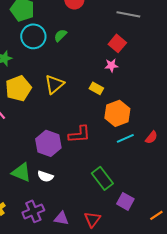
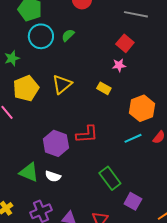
orange hexagon: (117, 113) -> (142, 108), moved

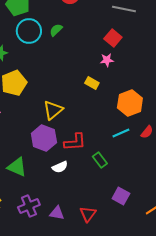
yellow triangle: (62, 84) -> (53, 110), moved
red L-shape: (87, 134) -> (75, 142), moved
white semicircle: (53, 176) -> (60, 167), moved, turned -42
green rectangle: (110, 178) -> (100, 160), moved, size x0.7

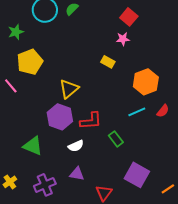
purple square: (121, 196) -> (137, 175), size x1.4
purple triangle: (57, 213) -> (77, 174), moved

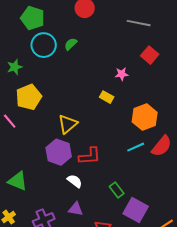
red square: (129, 17) -> (150, 55), moved
red semicircle: (163, 111) -> (162, 146), size x1.6
green rectangle: (116, 139) -> (117, 190), moved
green triangle: (33, 146) -> (18, 181), moved
white semicircle: (76, 146) -> (75, 181), turned -119

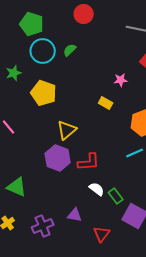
yellow pentagon: (29, 97) -> (44, 93), moved, turned -30
white semicircle: (75, 181) -> (97, 189), moved

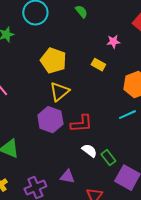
green semicircle: (70, 50) -> (81, 12), moved, turned 96
yellow pentagon: (44, 93) -> (53, 61), moved

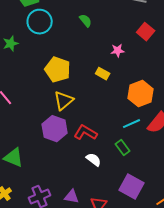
red L-shape: (81, 124) -> (86, 133), turned -145
green rectangle: (108, 158) -> (123, 148), moved
purple triangle: (67, 177) -> (72, 197), moved

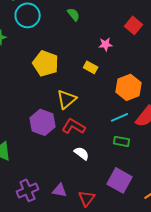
yellow triangle: (64, 101) -> (67, 99), moved
green rectangle: (123, 148) -> (122, 141), moved, turned -42

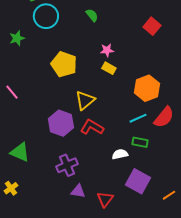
pink star: (106, 44) -> (107, 50), moved
white semicircle: (82, 153) -> (120, 154), moved, turned -49
purple cross: (28, 190) -> (67, 165), moved

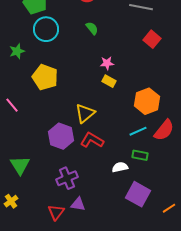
yellow pentagon: (64, 64) -> (45, 77), moved
green triangle: (20, 152) -> (20, 165), turned 35
red triangle: (105, 199) -> (56, 212), moved

